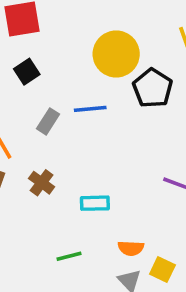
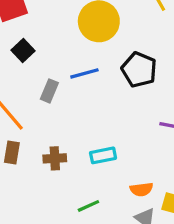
black pentagon: (153, 88) -> (139, 70), moved
brown cross: (42, 183) -> (55, 158), moved, turned -30

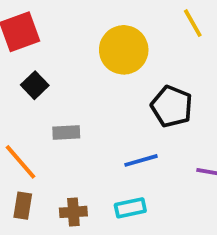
blue line: (84, 73) -> (141, 160), moved
gray rectangle: (49, 91) -> (66, 133), turned 65

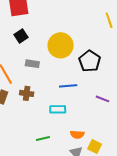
yellow circle: (124, 50) -> (61, 45), moved
brown cross: (73, 212) -> (27, 93), moved

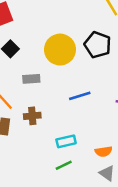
black pentagon: (90, 61) -> (98, 45), moved
cyan rectangle: (58, 109) -> (66, 141), moved

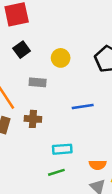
yellow circle: (60, 50) -> (61, 58), moved, size x0.6

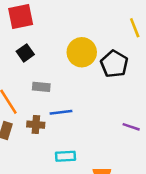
yellow circle: (61, 58) -> (82, 52), moved, size x1.5
blue line: (83, 106) -> (61, 112), moved

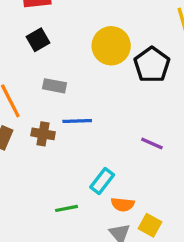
purple line: (131, 127) -> (152, 143), moved
cyan rectangle: (66, 156) -> (102, 181), moved, turned -54

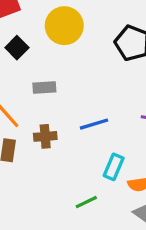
yellow circle: (111, 46) -> (64, 26), moved
blue line: (77, 121) -> (94, 124), moved

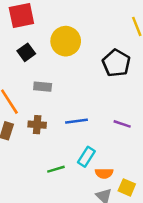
green line: (86, 202) -> (56, 169), moved

